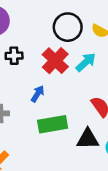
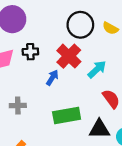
cyan arrow: (86, 62) -> (97, 69), moved
blue arrow: (38, 94) -> (52, 78), moved

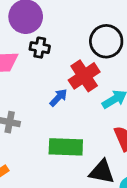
black cross: (30, 52) -> (40, 48), moved

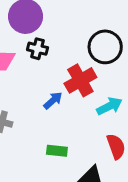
green rectangle: (66, 147) -> (57, 151), size x0.6

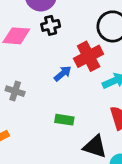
black cross: (38, 49) -> (51, 25), turned -30

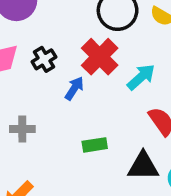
black cross: (51, 25) -> (44, 59), moved

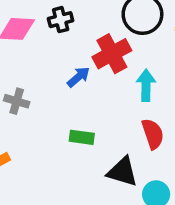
black cross: (44, 59) -> (61, 20), moved
cyan arrow: (141, 77) -> (146, 85), turned -64

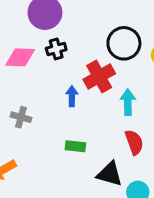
blue arrow: (78, 77) -> (72, 96), turned -48

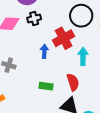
red semicircle: (134, 142) -> (73, 82), moved

